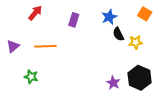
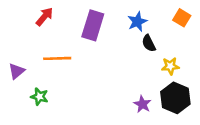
purple rectangle: (74, 20) -> (93, 25), size x1.6
yellow star: (136, 42) -> (170, 66), moved
purple triangle: (13, 46) -> (17, 71), moved

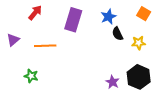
yellow star: (170, 66) -> (139, 43), moved
purple triangle: (17, 71) -> (13, 40), moved

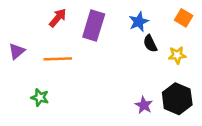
red arrow: (35, 13) -> (58, 18), moved

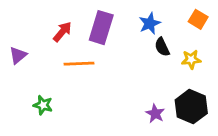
red arrow: (58, 18) -> (62, 32), moved
orange line: (58, 59) -> (79, 64), moved

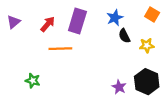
purple triangle: (18, 55) -> (14, 22), moved

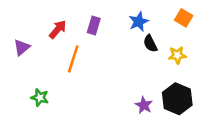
purple rectangle: (77, 21) -> (94, 26), size x0.6
purple triangle: (14, 22) -> (22, 47), moved
orange line: (60, 49) -> (73, 59), turned -70

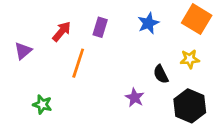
orange square: (184, 18) -> (197, 19), size x1.5
black semicircle: (150, 44) -> (161, 74), moved
purple star: (144, 105) -> (135, 98), moved

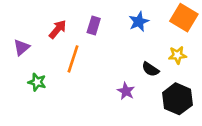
black semicircle: (161, 74) -> (150, 69), turned -30
green star: (42, 104) -> (37, 82), moved

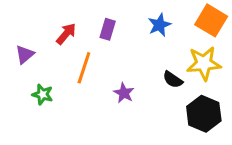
yellow star: (177, 55) -> (204, 63), size x1.6
purple star: (126, 91) -> (124, 93), moved

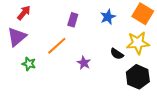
red arrow: (66, 34) -> (24, 13), moved
purple triangle: (25, 54) -> (17, 37), size x1.5
orange line: (84, 68) -> (57, 46), turned 30

